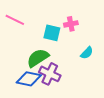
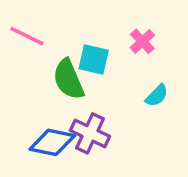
pink cross: (71, 24) -> (142, 41), moved, turned -32
green semicircle: (38, 58) -> (68, 79), moved, turned -80

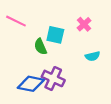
green semicircle: (68, 79) -> (40, 47), size x0.7
cyan semicircle: (157, 96) -> (93, 56), turned 32

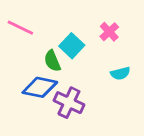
cyan square: (55, 35) -> (72, 46), turned 30
blue diamond: (31, 84) -> (40, 87), moved

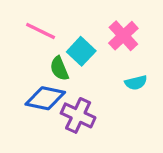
pink line: (20, 28) -> (41, 31), moved
pink cross: (109, 32) -> (123, 36), size x1.4

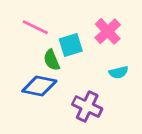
cyan square: (81, 51) -> (71, 45), turned 30
purple cross: (78, 115) -> (87, 106), moved

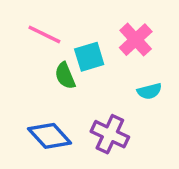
blue diamond: (39, 86) -> (50, 136), moved, turned 36

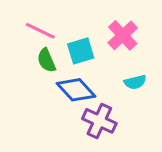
green semicircle: (65, 76) -> (46, 60), moved
blue diamond: (50, 136) -> (76, 90), moved

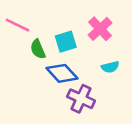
pink line: (40, 31) -> (18, 25), moved

